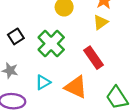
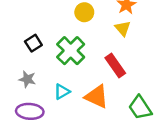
yellow triangle: (101, 22) -> (123, 28), turned -35

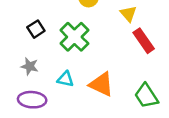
red rectangle: (115, 66) -> (144, 41), moved
cyan triangle: (62, 92) -> (65, 79), turned 42

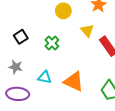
yellow triangle: (128, 14) -> (87, 31), moved
green cross: (74, 37) -> (52, 43), size x0.6

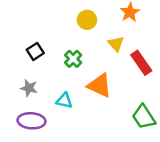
orange triangle: (74, 81) -> (100, 85), moved

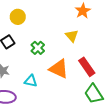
yellow circle: (87, 20) -> (18, 17), moved
red rectangle: (141, 63) -> (87, 67), moved

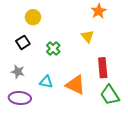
red rectangle: (87, 67) -> (103, 68), turned 30
orange triangle: (59, 69) -> (75, 85), moved

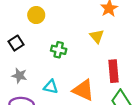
black square: (23, 42) -> (16, 43), moved
green cross: (53, 49) -> (59, 50), turned -32

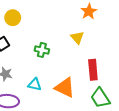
yellow circle: (36, 15) -> (13, 18), moved

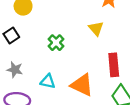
green cross: (42, 50) -> (56, 43), turned 32

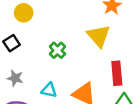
yellow triangle: (96, 28) -> (99, 36), size x1.5

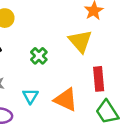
cyan triangle: (49, 90) -> (30, 96), turned 49

